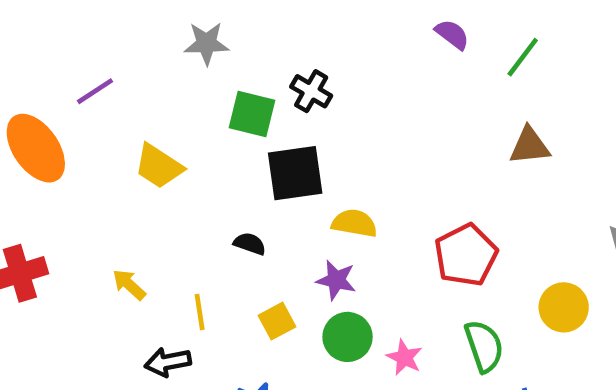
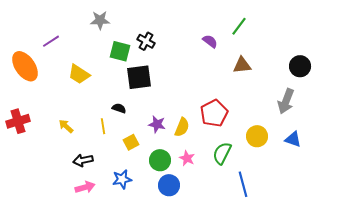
purple semicircle: (452, 34) -> (210, 41), moved
yellow semicircle: (354, 223) -> (182, 127), moved, turned 102
yellow line: (200, 312) -> (103, 126), moved
green circle: (348, 337) -> (160, 160), moved
green semicircle: (484, 346) -> (222, 153), turned -135

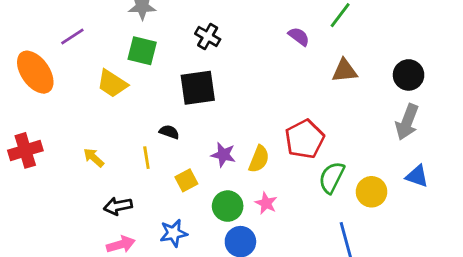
green square: (120, 51) -> (142, 51), moved
black circle: (300, 66) -> (409, 75), moved
yellow circle: (257, 136) -> (372, 192), moved
green semicircle: (222, 153) -> (332, 178), moved

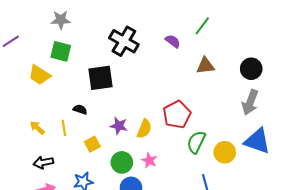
black cross: (208, 36) -> (124, 41), moved, size x1.6
yellow arrow: (94, 158) -> (37, 128), moved
blue triangle: (417, 176) -> (257, 141), size x1.6

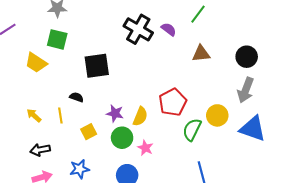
black cross: (124, 41) -> (138, 29), moved
yellow circle: (225, 152) -> (217, 115), moved
green circle: (122, 162) -> (122, 138), moved

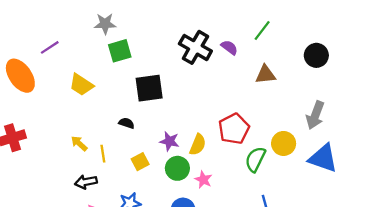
green square: (57, 39) -> (120, 51), moved, turned -30
black circle: (247, 57) -> (316, 55), moved
yellow line: (60, 115) -> (103, 154), moved

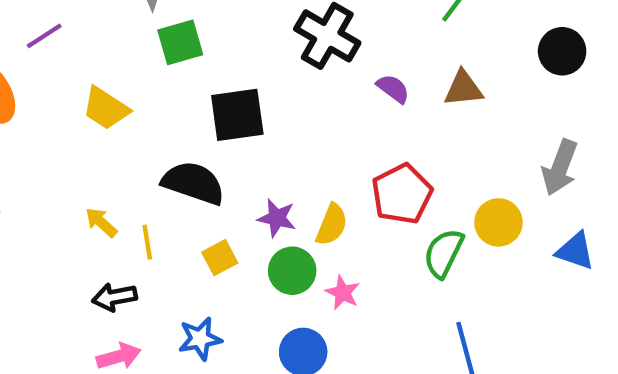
purple semicircle: (229, 47) -> (393, 89), moved
black semicircle: (127, 123) -> (193, 183), size x2.0
blue triangle: (323, 158) -> (575, 251), size x0.7

